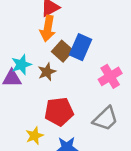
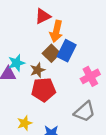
orange arrow: (48, 29) -> (56, 31), moved
red pentagon: (59, 112) -> (43, 90), moved

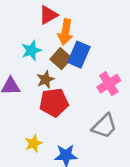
cyan star: (17, 63) -> (31, 50), moved

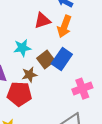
orange arrow: (65, 32) -> (64, 26), moved
red pentagon: (54, 102) -> (19, 94), moved

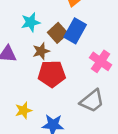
pink cross: (82, 89) -> (101, 61), turned -30
red pentagon: (19, 94) -> (52, 74), moved

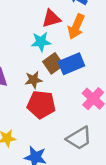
cyan star: (31, 22) -> (41, 42), moved
blue rectangle: (75, 31) -> (71, 64), turned 30

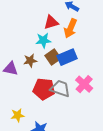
brown star: (34, 80) -> (30, 61), moved
gray trapezoid: (79, 138) -> (60, 88), moved, turned -130

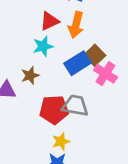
brown square: (53, 57) -> (95, 55), moved
pink cross: (84, 84) -> (105, 74), moved
yellow star: (18, 115) -> (61, 141), moved

